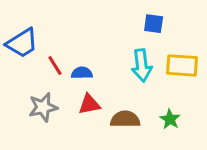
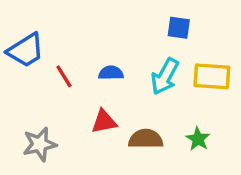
cyan arrow: (142, 65) -> (165, 76), turned 36
blue semicircle: (82, 73) -> (111, 73), moved
gray star: (43, 107) -> (40, 144), moved

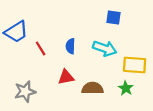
blue semicircle: (111, 73) -> (70, 46), turned -88
cyan arrow: (165, 76) -> (105, 48), turned -100
yellow rectangle: (212, 76) -> (135, 65), moved

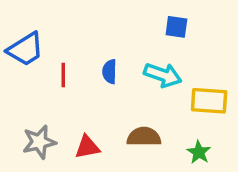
red line: (41, 48) -> (63, 75), turned 32
red triangle: (66, 77) -> (87, 147), moved
green star: (126, 88) -> (199, 152), moved

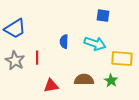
red line: (63, 75) -> (37, 58), moved
gray star: (39, 142) -> (15, 61), moved, turned -30
green star: (199, 152) -> (111, 81), moved

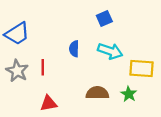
blue square: (103, 16) -> (104, 19), moved, turned -32
red triangle: (51, 86) -> (49, 103), moved

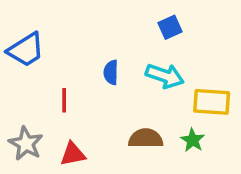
blue square: (104, 19) -> (170, 27), moved
gray star: (17, 71) -> (26, 144), moved

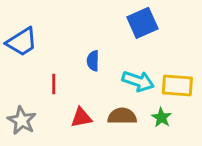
blue square: (170, 27) -> (142, 23), size x1.5
cyan arrow: (165, 76) -> (138, 81), moved
red triangle: (73, 154) -> (81, 118), moved

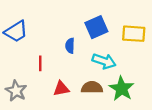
blue square: (142, 23) -> (96, 27), moved
yellow rectangle: (177, 85) -> (134, 34), moved
green star: (161, 118) -> (122, 89), size x1.6

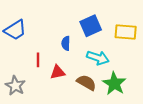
brown semicircle: (92, 88) -> (86, 83), turned 30
red triangle: (61, 89) -> (58, 72), moved

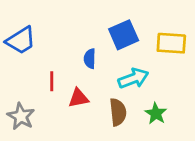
cyan arrow: (98, 58) -> (133, 78), turned -40
brown semicircle: (86, 83) -> (118, 112), turned 54
green star: (114, 84) -> (156, 114), size x0.7

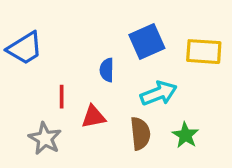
gray star: (21, 116) -> (45, 139), moved

